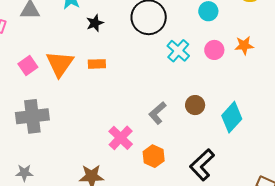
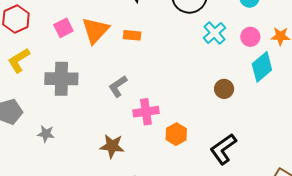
gray L-shape: (157, 113) -> (118, 86), moved
cyan diamond: (232, 117) -> (262, 67), moved
pink cross: (121, 138) -> (146, 112), turned 30

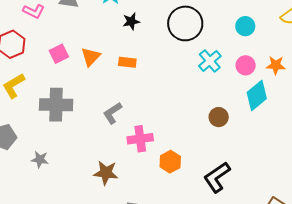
orange triangle: (95, 30) -> (91, 57), size x0.7

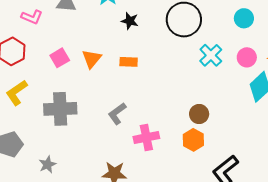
black star: (131, 21) -> (130, 21), turned 30
brown circle: (219, 117) -> (199, 114), moved
gray star: (40, 159) -> (48, 165), turned -30
orange hexagon: (170, 162) -> (193, 140), moved

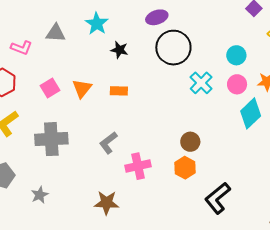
cyan circle: (244, 18) -> (236, 55), moved

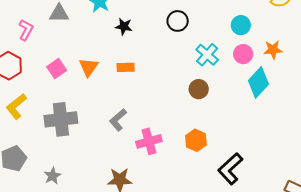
pink L-shape: (21, 48) -> (26, 30), turned -80
black circle: (173, 48) -> (178, 21), size x0.6
brown circle: (190, 142) -> (199, 89), moved

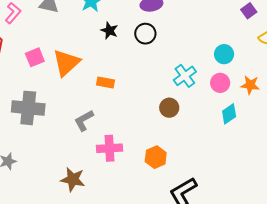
black circle: (178, 21) -> (145, 34), moved
orange triangle: (89, 67) -> (66, 63), size x1.4
orange rectangle: (126, 67) -> (106, 83), moved
cyan diamond: (258, 82) -> (229, 114), size x0.7

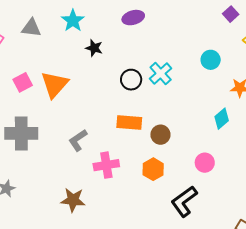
black circle: (145, 34) -> (131, 80), moved
cyan cross: (185, 76) -> (161, 73), moved
orange rectangle: (106, 83) -> (129, 123), moved, size x1.4
pink circle: (220, 83) -> (205, 163), moved
brown circle: (169, 108) -> (160, 135), moved

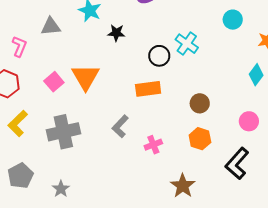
orange rectangle: (129, 123) -> (148, 89), moved
pink cross: (106, 165) -> (153, 145), size x0.7
brown star: (73, 200) -> (183, 186), moved, turned -30

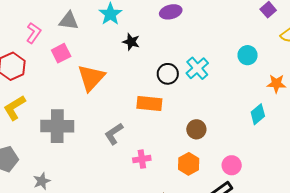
pink square: (54, 82) -> (61, 53), moved
pink circle: (249, 121) -> (232, 165), moved

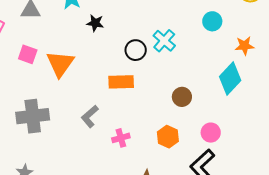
pink square: (61, 53) -> (28, 54), moved, turned -36
cyan diamond: (258, 114) -> (230, 78), size x1.5
brown circle: (196, 129) -> (182, 97), moved

